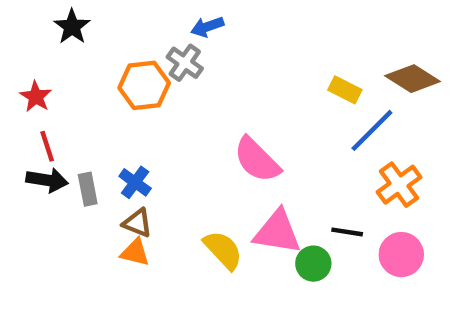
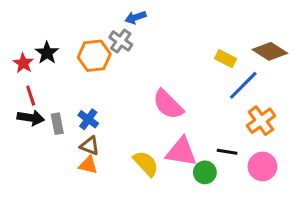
black star: (72, 27) -> (47, 53), moved

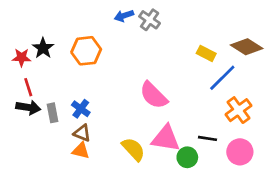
gray cross: (121, 41) -> (150, 20), moved
red star: (23, 63) -> (21, 58), turned -30

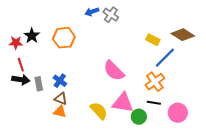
orange cross: (239, 110) -> (155, 82), moved

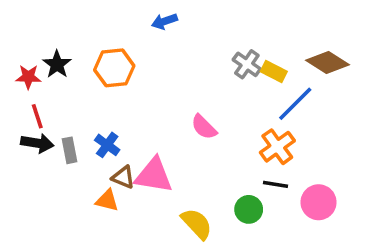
gray cross: (111, 15) -> (247, 64), moved
pink semicircle: (114, 71) -> (204, 127), size x0.7
brown triangle: (61, 99) -> (123, 177), moved
pink triangle: (123, 103) -> (154, 175), moved
yellow semicircle: (99, 111) -> (197, 224), moved

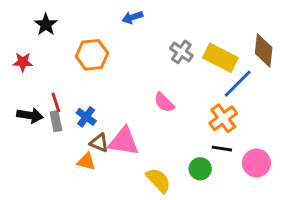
brown diamond: (327, 63) -> (264, 50), turned 64
black star: (57, 64) -> (46, 25), moved
gray cross: (247, 64) -> (181, 52), moved
yellow rectangle: (274, 71) -> (220, 58), size x1.6
red line: (37, 116) -> (56, 102), moved

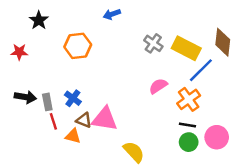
red line: (56, 102) -> (53, 121), moved
pink semicircle: (164, 102) -> (158, 86), moved, turned 102
green circle: (200, 169) -> (189, 142), moved

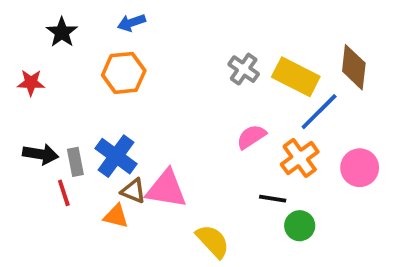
blue arrow: (112, 14) -> (131, 23), moved
blue cross: (73, 98) -> (116, 156), size x1.5
red line: (53, 121) -> (64, 193), moved
black line: (187, 125) -> (273, 199), moved
pink circle: (217, 137) -> (360, 168), moved

